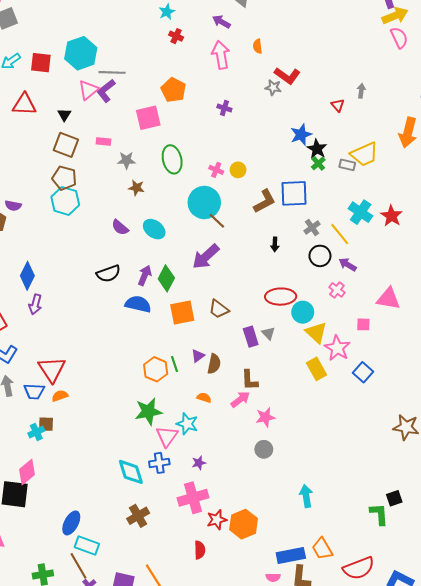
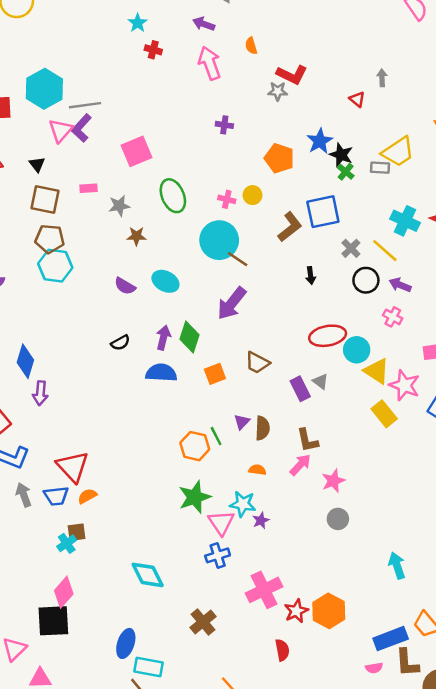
orange pentagon: (173, 90) -> (279, 158), moved
black semicircle: (108, 274) -> (120, 343), size x0.7
orange square: (182, 312) -> (215, 374), size x0.7
purple star: (199, 463) -> (261, 520), moved
cyan diamond: (131, 472) -> (148, 575), moved

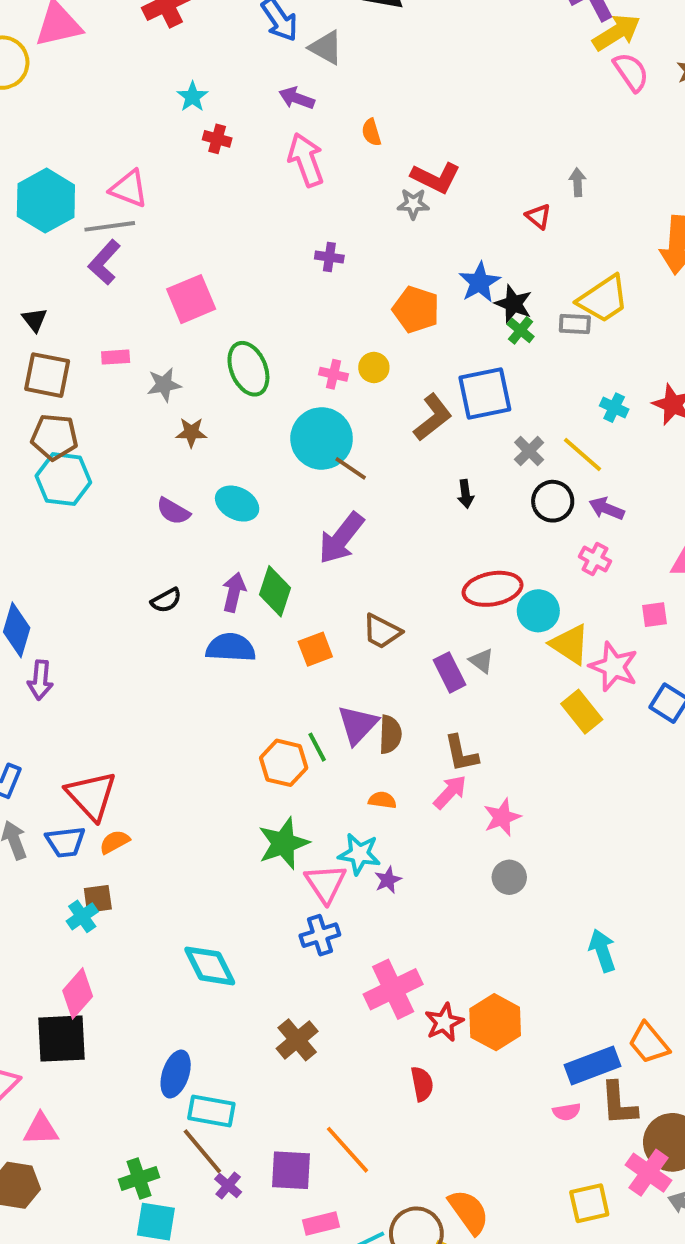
pink triangle: (61, 130) -> (129, 189), moved, turned -50
cyan cross: (405, 221) -> (614, 408), size x0.6
purple triangle: (242, 422) -> (358, 725), size x1.6

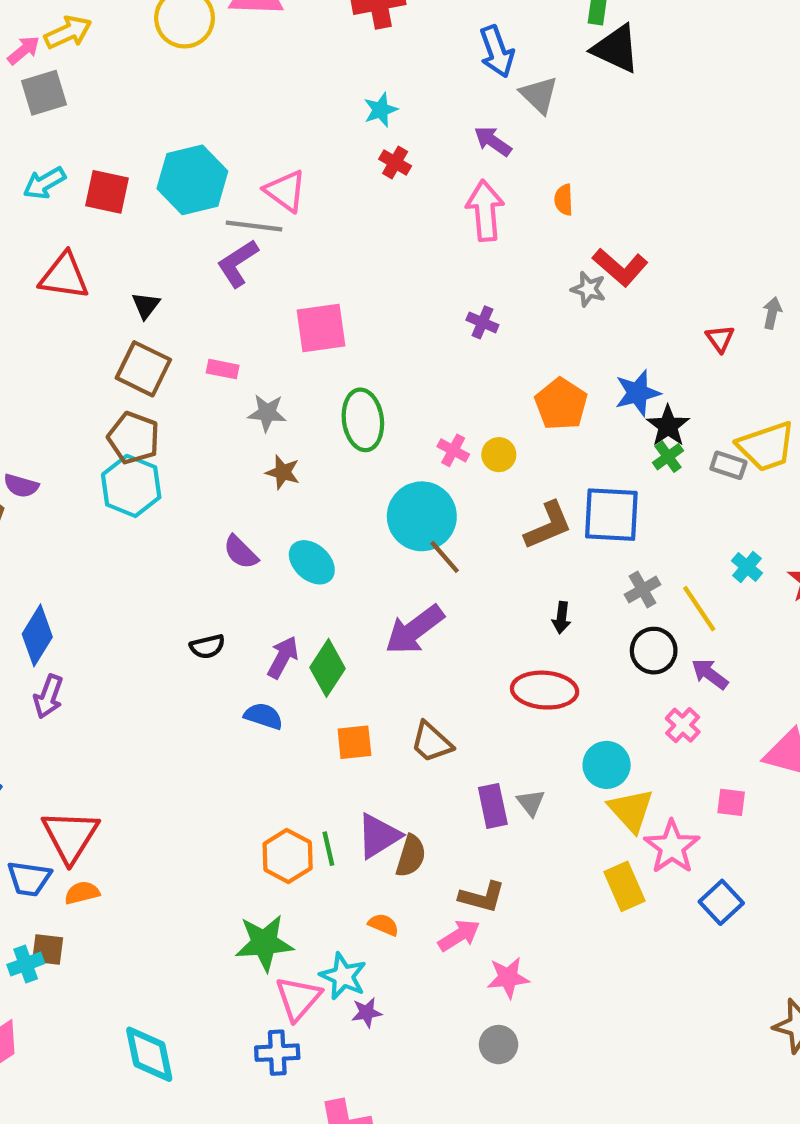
red ellipse: (493, 589) -> (545, 690), moved
blue semicircle: (231, 648) -> (263, 716), size x0.7
brown L-shape: (461, 753) -> (482, 897), turned -78

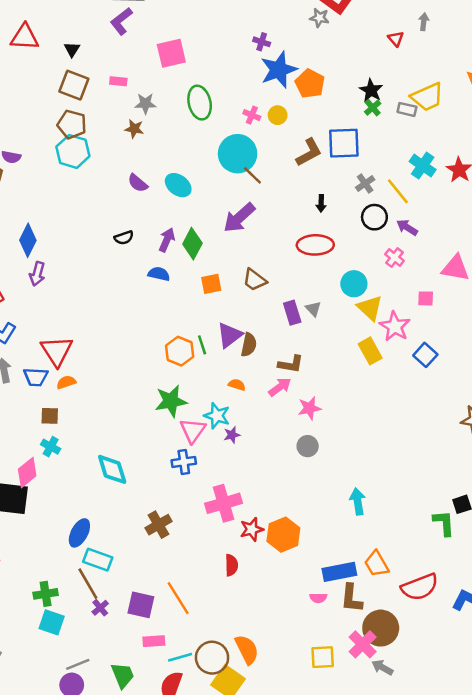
blue star: (637, 393) -> (279, 70), moved, size x1.4
brown star: (283, 472) -> (134, 129), moved
cyan cross: (747, 567) -> (423, 166), size x1.5
cyan cross: (26, 964) -> (51, 447), moved, turned -36

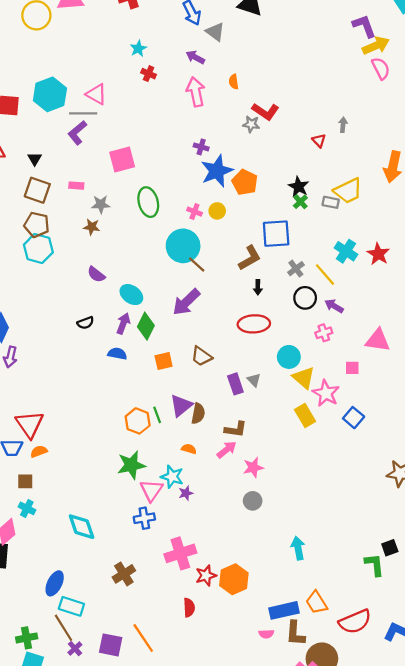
brown L-shape: (309, 152) -> (250, 258), moved
cyan ellipse: (178, 185) -> (131, 295), moved
pink cross: (395, 258) -> (324, 333), turned 35

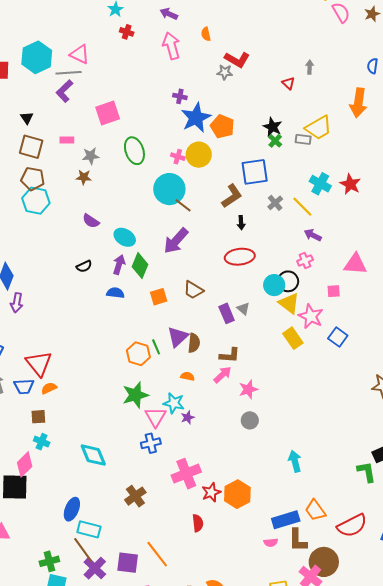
yellow circle: (217, 211) -> (199, 155), size x1.6
black circle: (305, 298) -> (288, 281), moved
purple cross: (75, 649) -> (95, 568), size x1.6

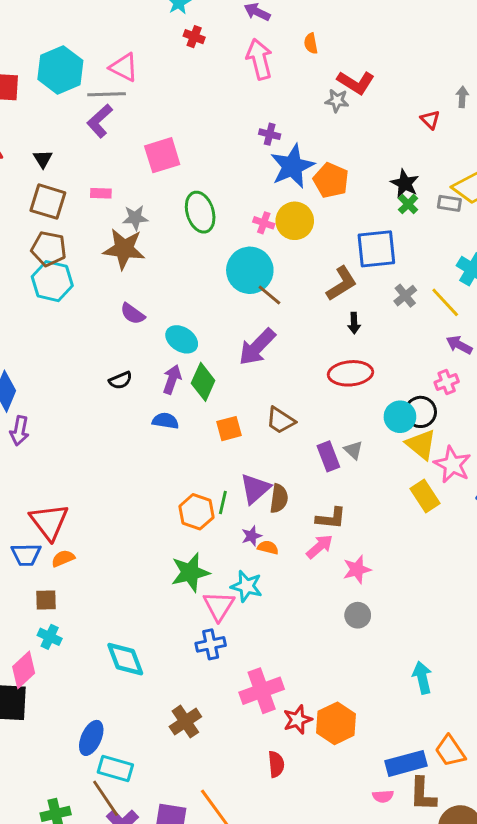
brown star: (84, 177) -> (124, 249), size x1.8
green line: (156, 347) -> (223, 502), turned 35
purple star: (188, 417) -> (252, 536), moved

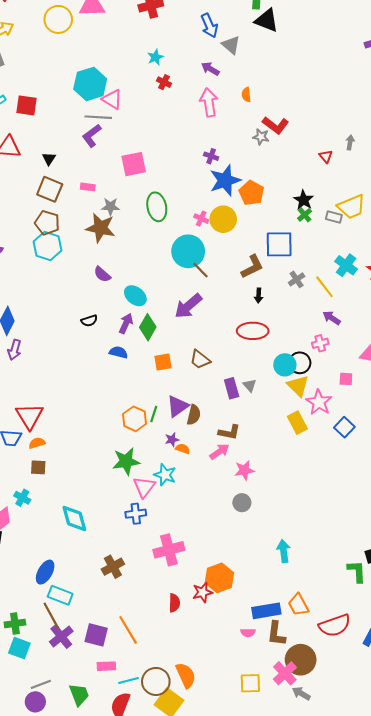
cyan hexagon: (60, 70) -> (90, 84), moved
brown square: (46, 600) -> (38, 467), moved
red star: (298, 720) -> (203, 592), moved

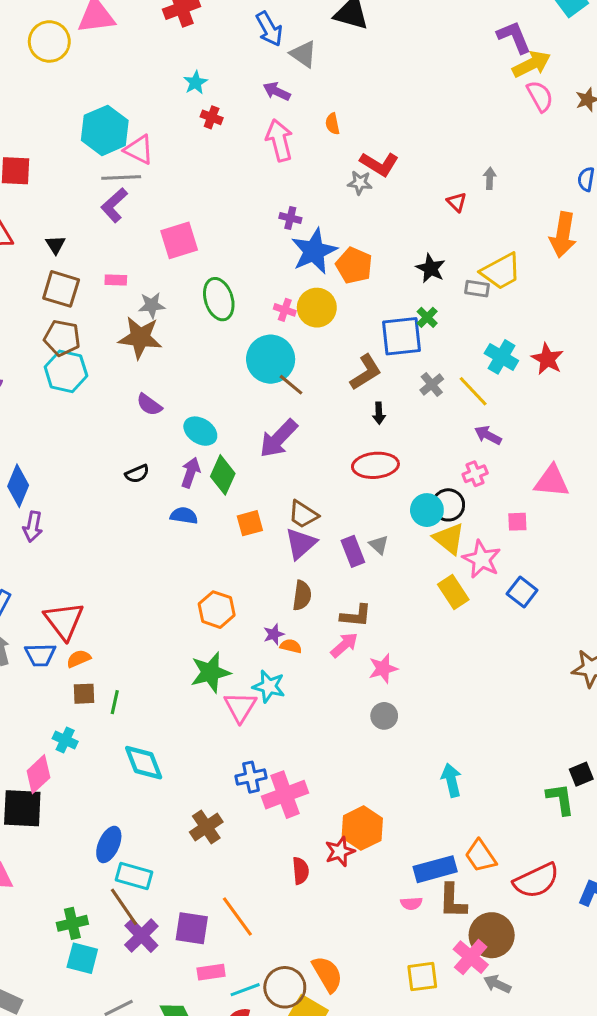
green cross: (305, 215) -> (427, 317), moved
purple triangle: (178, 406) -> (301, 543), moved
green line: (154, 414) -> (115, 702), moved
blue cross: (136, 514) -> (251, 777), moved

